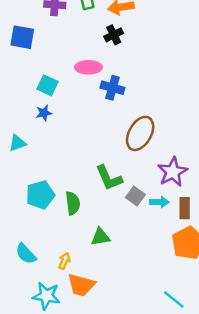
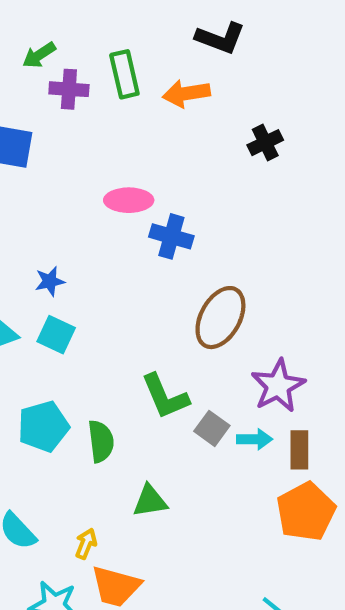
black cross: (114, 35) -> (265, 143), moved
cyan square: (47, 85) -> (56, 335), moved

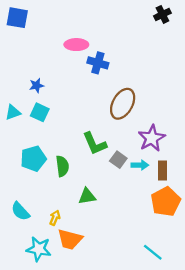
black cross: (265, 143) -> (162, 14), moved

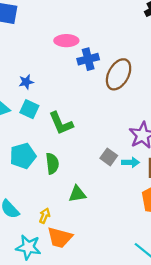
blue cross: (98, 63) -> (88, 59), turned -30
brown ellipse: (123, 104) -> (119, 74), moved
green L-shape: (95, 144) -> (61, 123), moved

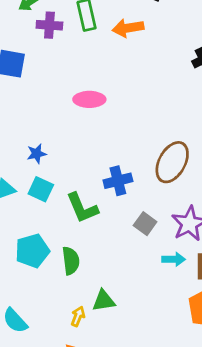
blue cross: (88, 59) -> (118, 181), moved
brown ellipse: (119, 74) -> (172, 162), moved
gray square: (109, 157) -> (145, 224), moved
yellow arrow: (45, 216) -> (78, 316), moved

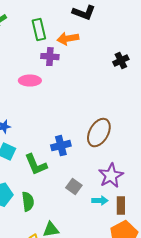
purple cross: (49, 25) -> (50, 57), moved
pink ellipse: (89, 99) -> (30, 81), moved
gray square: (145, 224) -> (74, 187), moved

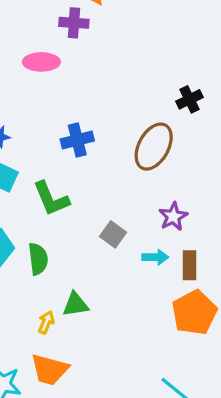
black cross: (121, 61) -> (189, 99), moved
blue cross: (61, 146) -> (77, 140), moved
purple star: (111, 176) -> (173, 217), size x0.7

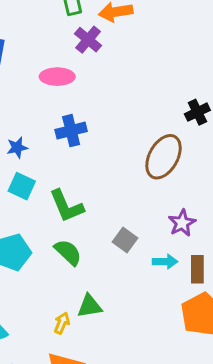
purple cross: (74, 23) -> (88, 40), turned 36
blue cross: (77, 140) -> (71, 131), moved
green semicircle: (38, 259) -> (68, 252), moved, turned -40

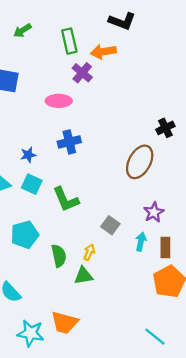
green semicircle: (68, 252) -> (59, 256), moved, turned 35
cyan arrow: (165, 262) -> (141, 242), turned -78
yellow arrow: (62, 323) -> (89, 252), moved

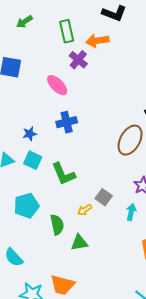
pink ellipse: (59, 101) -> (57, 85), turned 45
yellow arrow: (89, 252) -> (85, 210), moved, turned -144

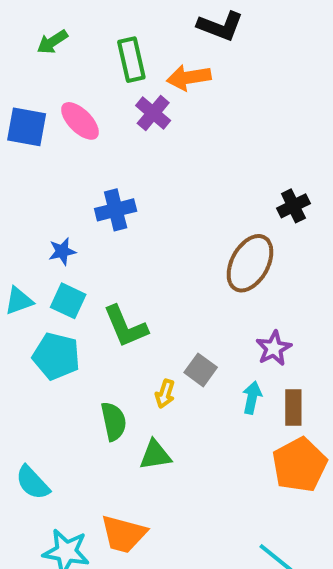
pink ellipse: (57, 85) -> (80, 121), moved
blue cross: (67, 122) -> (116, 210), moved
cyan pentagon: (26, 206) -> (56, 356), moved, turned 30
yellow arrow: (85, 210) -> (165, 394), turned -40

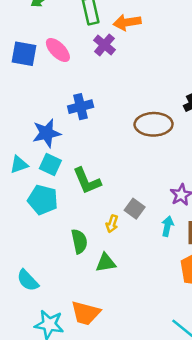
blue star: (62, 251) -> (47, 133), size x1.6
brown ellipse: (250, 263) -> (154, 124), moved, turned 60

